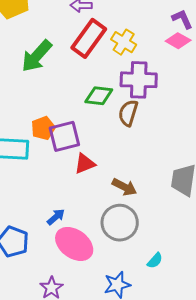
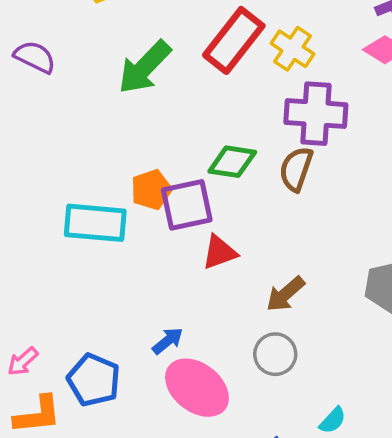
green diamond: (99, 96) -> (232, 162), moved
brown arrow: (124, 187) -> (285, 294), turned 110
gray circle: (120, 223) -> (275, 354), size x0.7

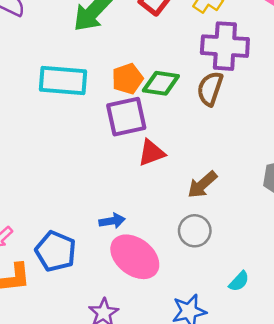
orange pentagon: (151, 190) -> (127, 79), moved
cyan rectangle: (95, 223) -> (63, 81), moved
blue arrow: (168, 341) -> (112, 221), turned 30

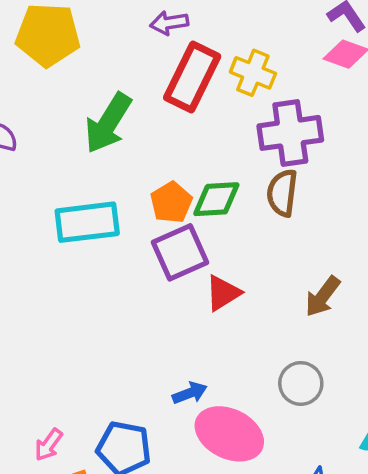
brown arrow: (202, 185) -> (323, 296), moved

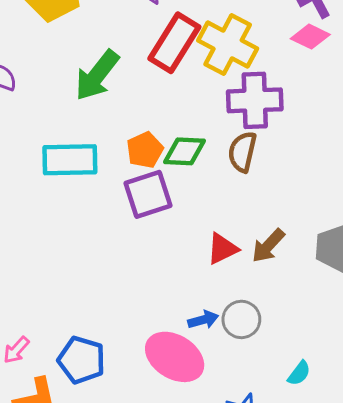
yellow cross: (253, 73) -> (228, 45), size x1.5
red triangle: (223, 293) -> (222, 249), moved
blue arrow: (190, 393) -> (203, 320), moved

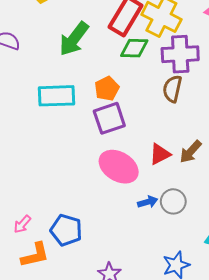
green diamond: (184, 151) -> (134, 48), moved
pink ellipse: (175, 357) -> (119, 167), moved

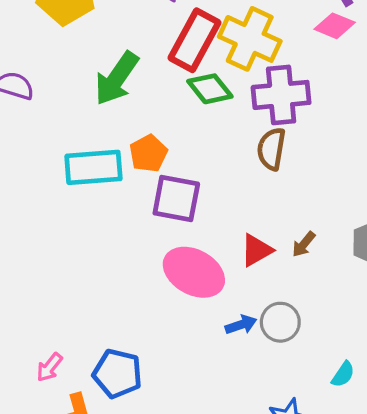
green diamond: (134, 48) -> (210, 89), turned 52
orange pentagon: (107, 89) -> (148, 153), moved
purple square: (109, 118) -> (176, 198), turned 32
brown arrow: (191, 152) -> (304, 244), size x0.7

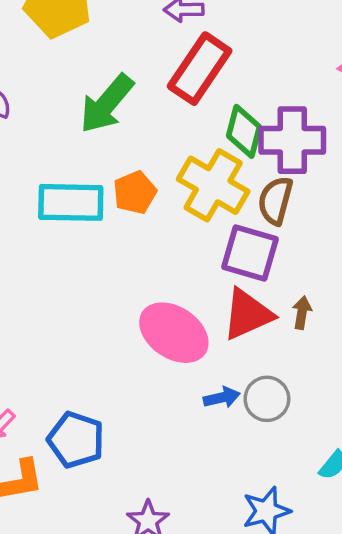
yellow cross: (250, 39) -> (213, 185), moved
green diamond: (210, 89) -> (244, 131), moved, turned 48
purple square: (176, 198) -> (250, 253), moved
brown arrow: (304, 244) -> (302, 313), turned 144
red triangle: (256, 250) -> (248, 314), size x1.4

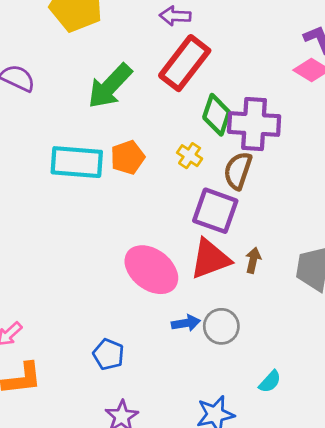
yellow cross: (213, 185) -> (190, 156), size x0.5
blue pentagon: (76, 440) -> (108, 354), moved, size x0.7

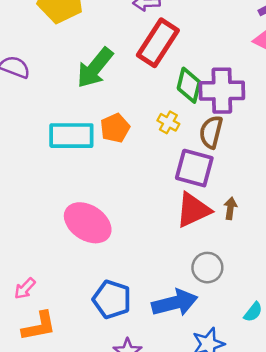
pink ellipse: (151, 270) -> (88, 223), moved
blue arrow: (186, 323) -> (175, 303), moved, size x1.8
blue pentagon: (108, 354) -> (112, 299), size x1.4

